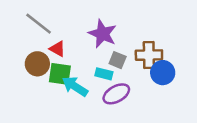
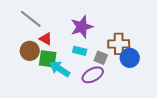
purple star: (103, 34) -> (82, 27), turned 30
gray square: (118, 60) -> (101, 58), moved
cyan rectangle: (104, 74) -> (80, 51), moved

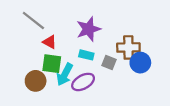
brown circle: (30, 51) -> (36, 81), moved
cyan arrow: (60, 69) -> (65, 74), turned -95
purple ellipse: (93, 75) -> (83, 82), moved

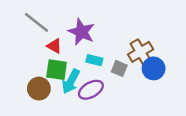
purple star: (88, 29) -> (81, 32), moved, turned -30
brown cross: (128, 47) -> (141, 52), turned -30

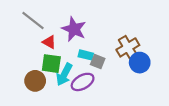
gray square: (119, 68) -> (98, 61), moved

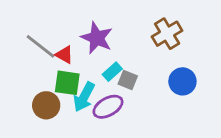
gray line: (33, 20) -> (41, 46), moved
brown cross: (128, 47) -> (167, 34), moved
cyan rectangle: (86, 55) -> (112, 72), turned -56

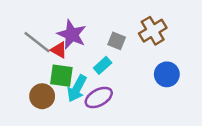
purple star: (97, 38) -> (72, 35), moved
gray square: (128, 80) -> (117, 41), moved

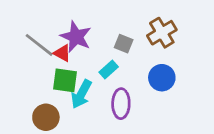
blue circle: (167, 74) -> (162, 78), moved
brown circle: (42, 96) -> (46, 117), moved
purple ellipse: (99, 98) -> (121, 104), moved, turned -60

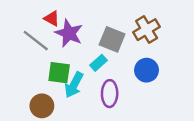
gray square: (124, 44) -> (112, 39), size x1.5
red triangle: (62, 53) -> (52, 18), moved

